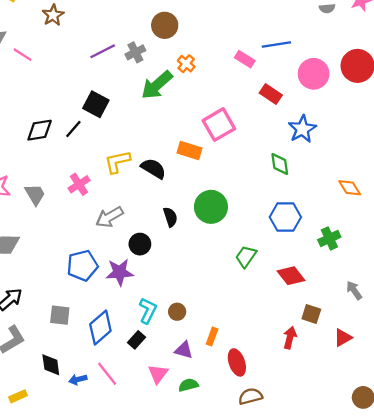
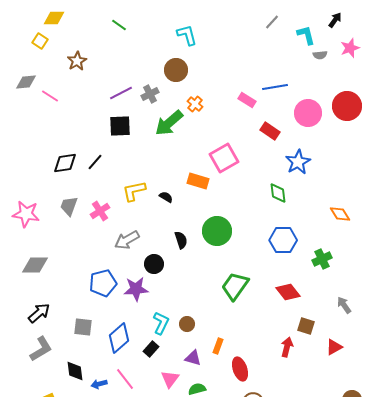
black square: (96, 104) -> (120, 126), moved, turned -30
black semicircle: (153, 169) -> (166, 197), size x0.6
gray trapezoid: (35, 194) -> (69, 206), moved, turned -130
green trapezoid: (246, 256) -> (235, 286), moved, size x1.4

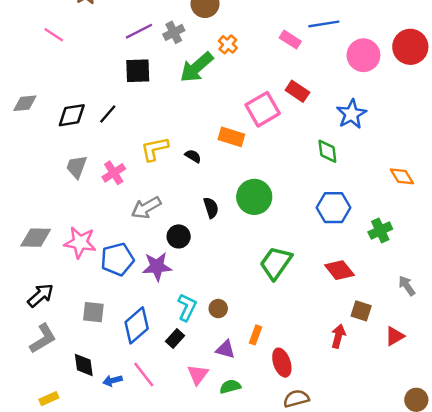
gray diamond: (26, 82) -> (25, 103), moved
red rectangle: (270, 131) -> (297, 91), moved
pink star: (26, 214) -> (80, 242), moved

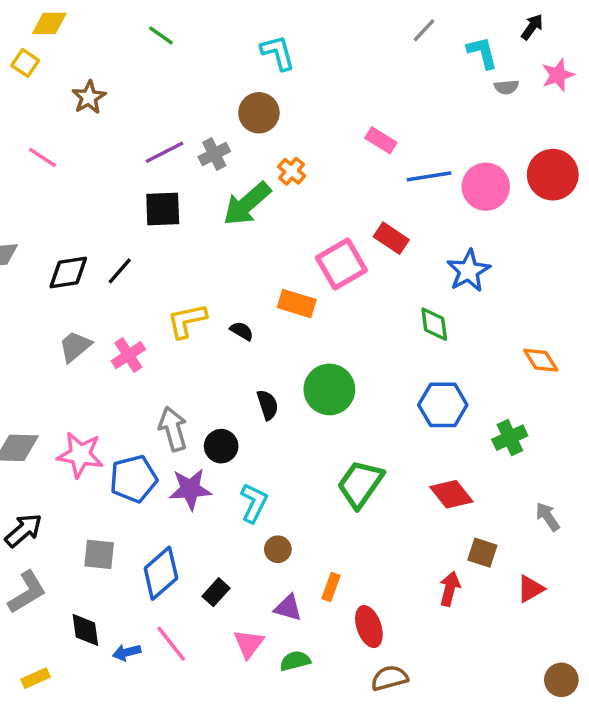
blue line: (324, 24) -> (429, 176), moved
pink rectangle: (290, 40) -> (381, 140), moved
gray trapezoid: (77, 167) -> (75, 346), turned 30
gray arrow: (146, 208) -> (173, 429), moved, turned 104
cyan L-shape: (187, 307) -> (254, 503), moved

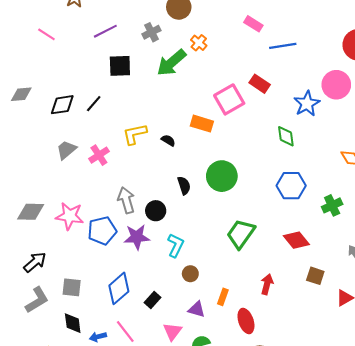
purple line: (164, 152) -> (105, 31), moved
pink circle: (486, 187) -> (336, 85), moved
gray square: (99, 554) -> (72, 287), moved
red arrow: (450, 589) -> (267, 284), moved

